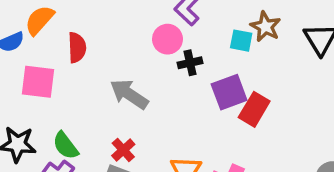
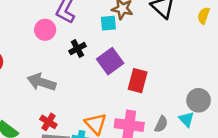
pink circle: (167, 39) -> (45, 30), moved
red rectangle: (254, 109) -> (138, 81), moved

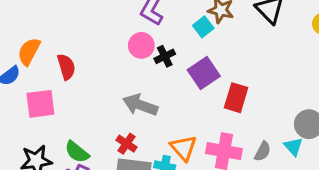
cyan square: (108, 23) -> (203, 27), turned -35
pink circle: (45, 30) -> (141, 45), moved
gray arrow: (42, 82) -> (140, 105), moved

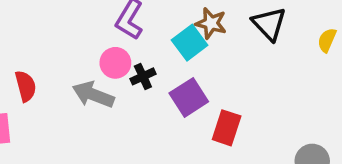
cyan square: (203, 27) -> (190, 43), size x1.4
gray arrow: (140, 105) -> (93, 95), moved

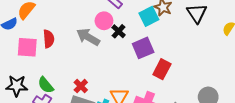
black cross: (143, 76) -> (119, 31), turned -32
red semicircle: (26, 86) -> (49, 39), moved

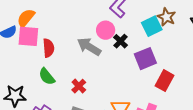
pink square: (27, 47) -> (28, 36), moved
green semicircle: (46, 85) -> (47, 77), moved
red cross: (81, 86) -> (79, 86), moved

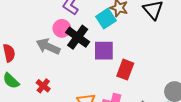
black cross: (120, 41) -> (78, 37), size x1.6
purple square: (145, 59) -> (104, 51), turned 30

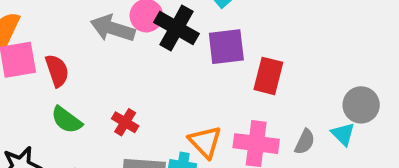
gray arrow: (48, 46) -> (113, 28), moved

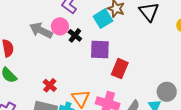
black cross: (176, 28) -> (75, 35), size x0.6
red cross: (125, 122) -> (50, 85), moved

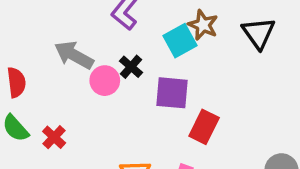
pink circle: (60, 26) -> (105, 81), moved
red cross: (50, 85) -> (54, 137), moved

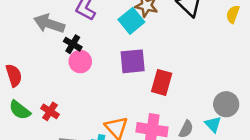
gray arrow: (74, 55) -> (49, 24), moved
black cross: (131, 67) -> (73, 44), moved

